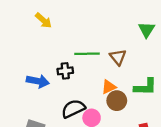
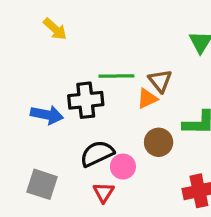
black cross: (65, 71) -> (86, 100), size x1.5
orange triangle: (109, 87) -> (147, 99), moved

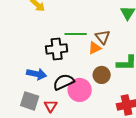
blue arrow: (47, 115) -> (37, 74), moved
pink circle: (123, 167) -> (80, 90), size x1.5
red triangle: (104, 192) -> (51, 106), moved

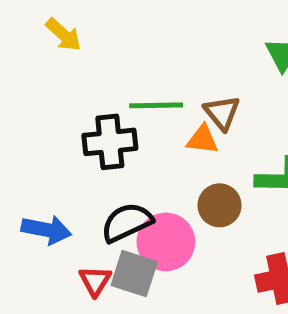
orange triangle: (95, 48) -> (202, 139), turned 32
blue arrow: (37, 74) -> (46, 230), moved
gray square: (30, 101) -> (134, 274), moved

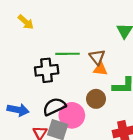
orange triangle: (202, 139) -> (100, 69), moved

